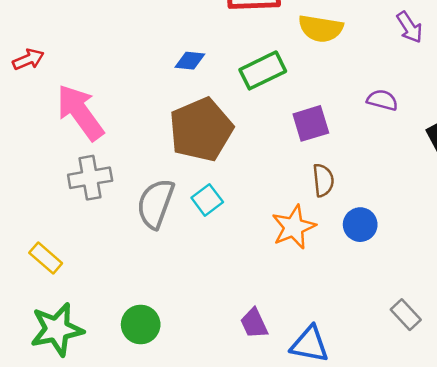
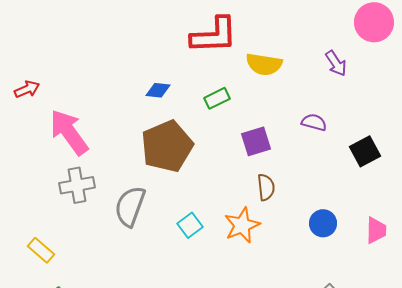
green rectangle: (263, 70) -> (217, 98), size x0.7
cyan square: (207, 200) -> (190, 225), moved
blue circle: (360, 225) -> (323, 223), moved

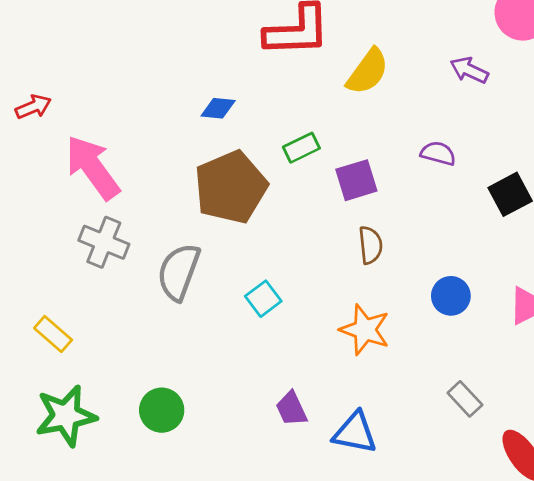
purple arrow: (336, 63) -> (469, 70), turned 148
yellow semicircle: (264, 64) -> (368, 72), turned -63
green rectangle: (217, 98) -> (301, 148), moved
gray cross: (77, 185) -> (104, 242), turned 32
orange star: (242, 225) -> (365, 330), moved, turned -30

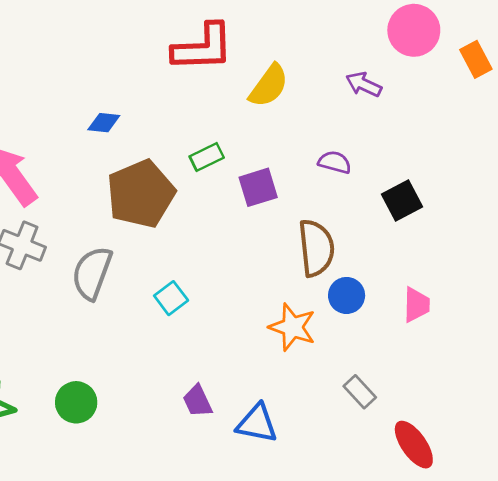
blue diamond: (218, 108) -> (104, 123), moved
brown semicircle: (370, 245) -> (316, 248), moved, size x1.6
orange star: (365, 330) -> (292, 327), moved

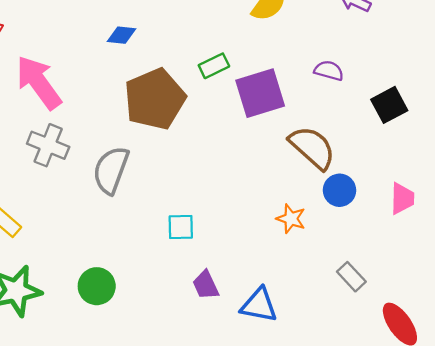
purple square: (258, 187) -> (260, 93), size x1.4
brown semicircle: (316, 248) -> (312, 148), turned -42
cyan square: (171, 298) -> (181, 227), moved, turned 36
orange star: (292, 327) -> (291, 219), size x0.7

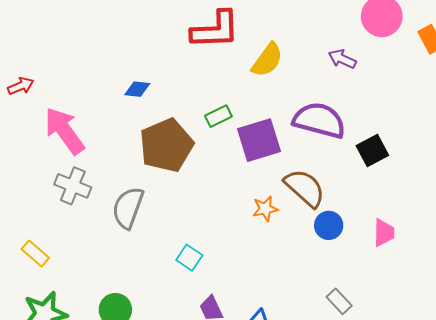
purple semicircle: (329, 71) -> (319, 120), size x2.0
orange star: (291, 219) -> (265, 209), moved, turned -30
cyan square: (181, 227) -> (189, 258), turned 35

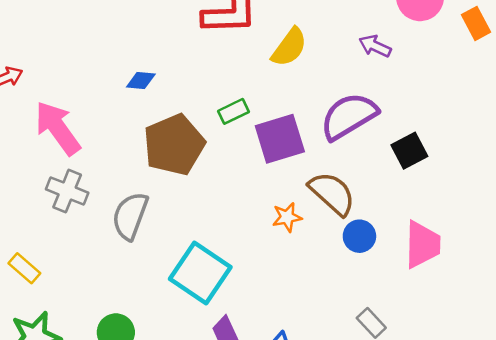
purple semicircle: (319, 120) -> (349, 116), turned -46
pink trapezoid: (384, 233) -> (422, 244), size x1.5
cyan square: (189, 258) -> (200, 273), size x2.0

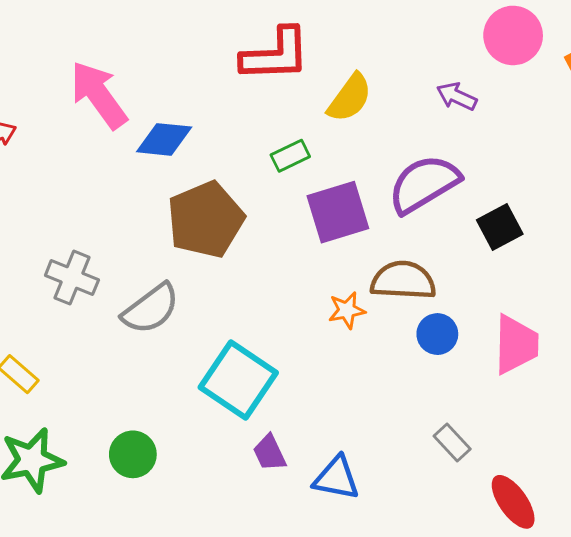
blue diamond: (141, 81) -> (164, 139), size x1.5
green rectangle: (233, 111) -> (290, 156), moved
pink arrow: (58, 128) -> (99, 95), moved
brown semicircle: (332, 193) -> (403, 281), turned -39
gray semicircle: (130, 216) -> (151, 309), turned -147

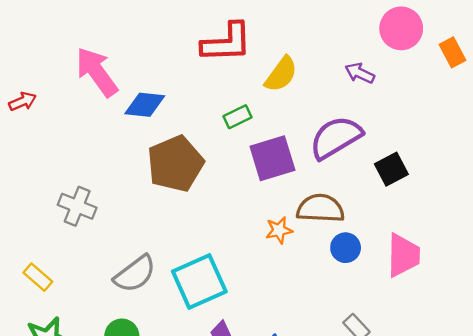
gray semicircle: (151, 309) -> (135, 274), moved
cyan square: (238, 380) -> (199, 282), turned 32

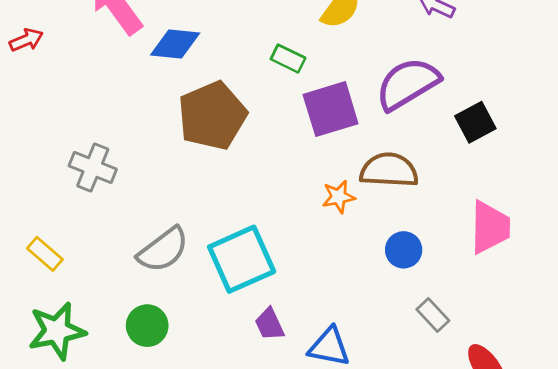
green rectangle: (238, 117) -> (288, 59), turned 52
blue circle: (346, 248) -> (404, 250), moved

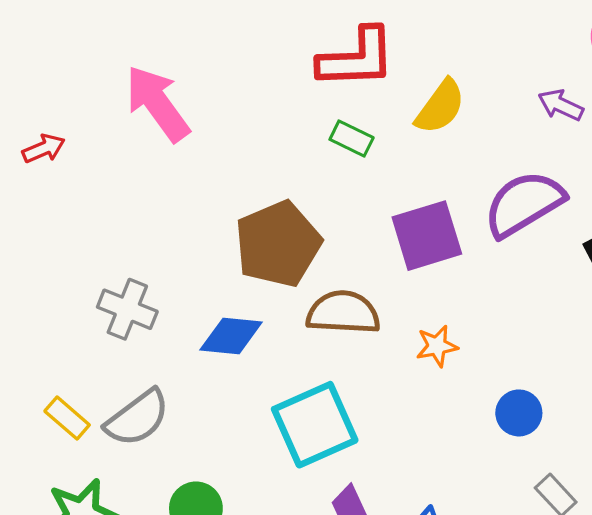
blue diamond: (175, 44) -> (231, 336), moved
green rectangle: (288, 59) -> (352, 139), moved
brown semicircle: (389, 170) -> (343, 313), moved
gray semicircle: (163, 250) -> (137, 418), moved

